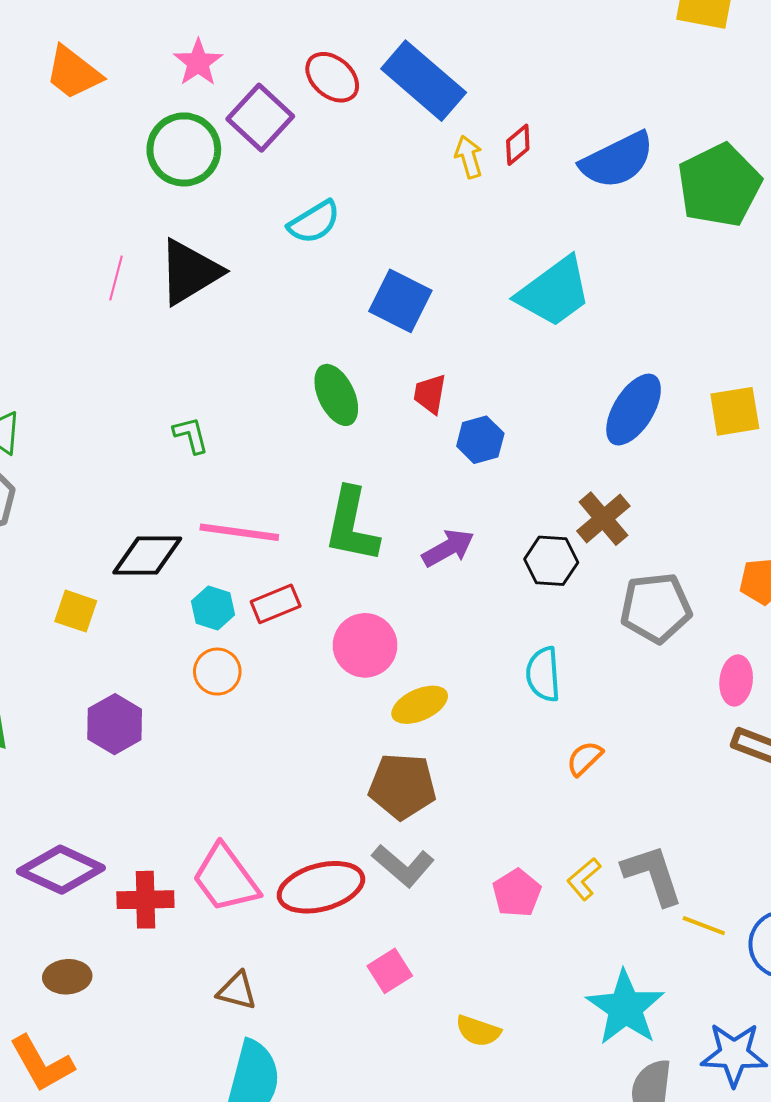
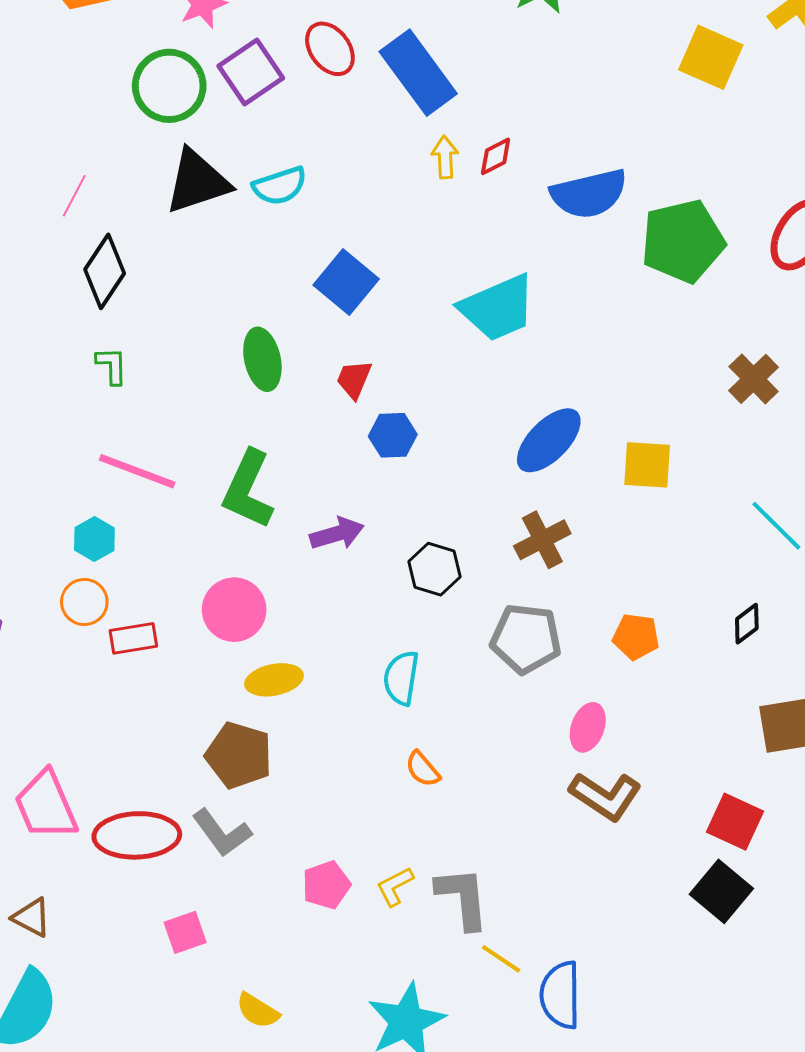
black triangle: (190, 272) -> (197, 182), moved
brown cross: (603, 519) -> (542, 540), moved
black diamond: (147, 555) -> (105, 271), moved, turned -70
red rectangle: (276, 604) -> (133, 638), moved
orange semicircle: (585, 758) -> (423, 769), turned -99

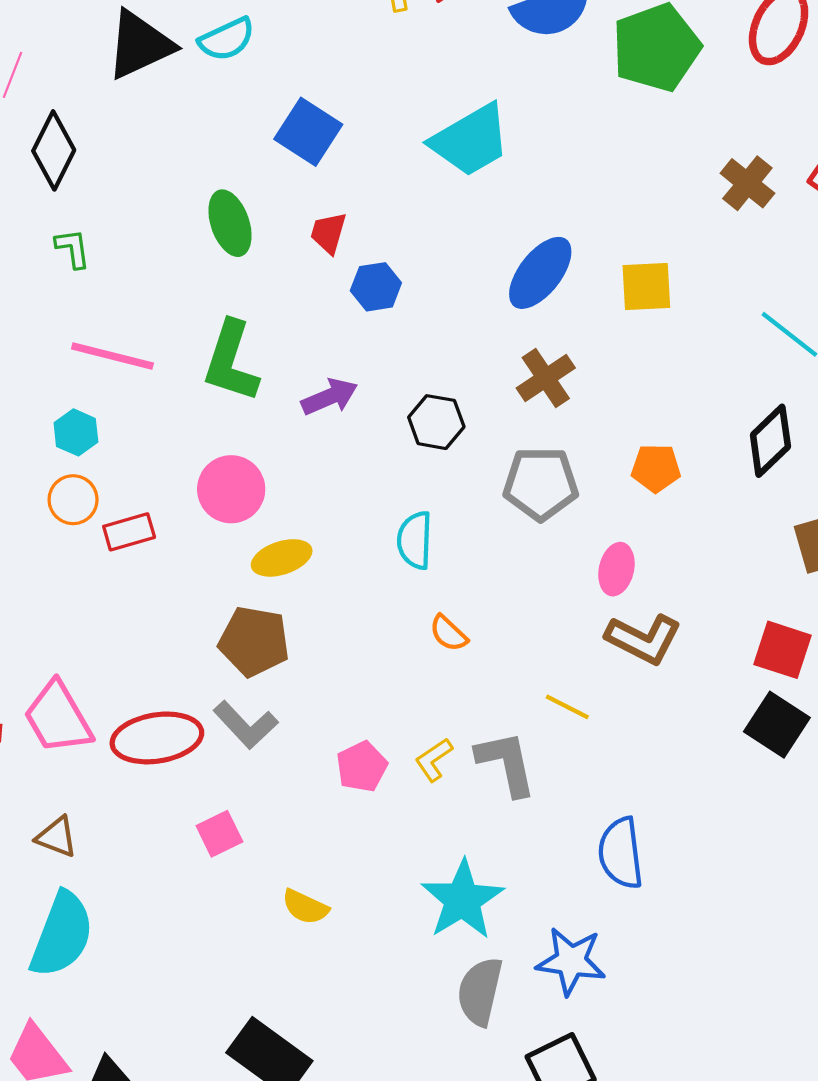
black diamond: (747, 624) -> (770, 441), size x1.6
yellow line: (501, 959) -> (567, 707), moved

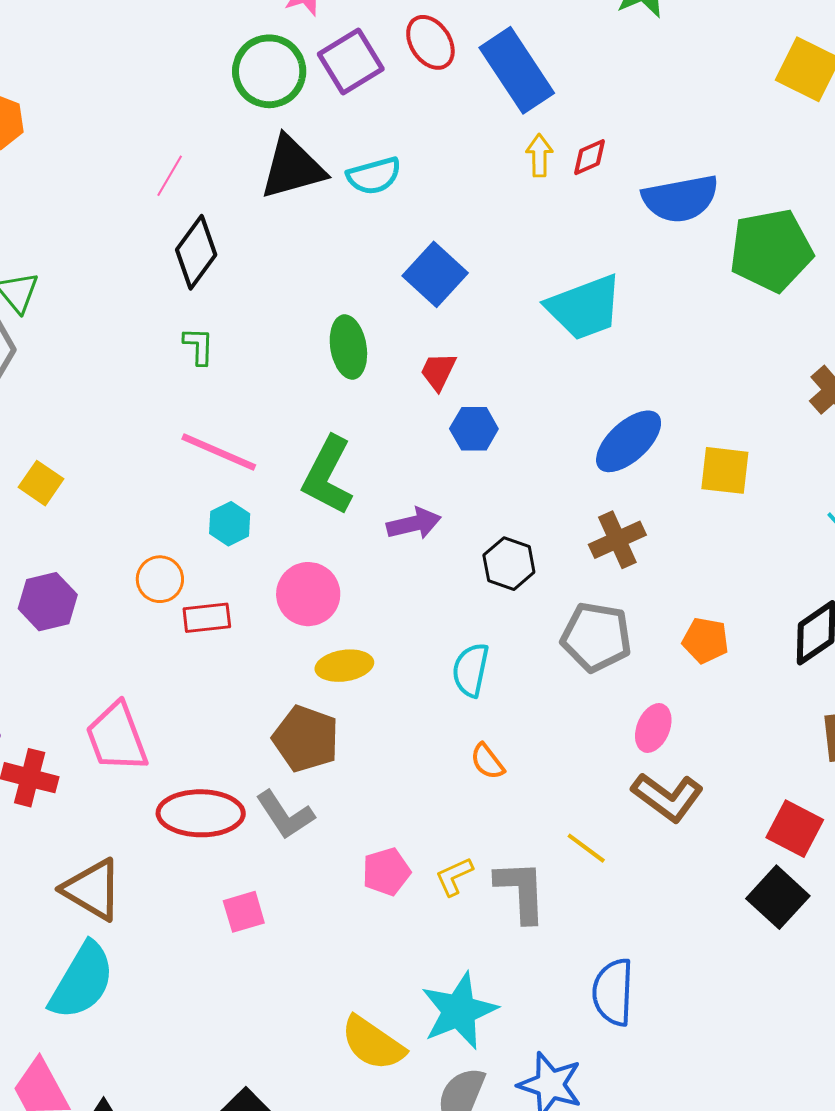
cyan hexagon: (76, 432) -> (230, 524), moved
pink trapezoid: (58, 718) -> (117, 737), moved
brown triangle: (57, 837) -> (92, 890), size x1.6
yellow semicircle: (305, 907) -> (373, 1043), moved, size x1.5

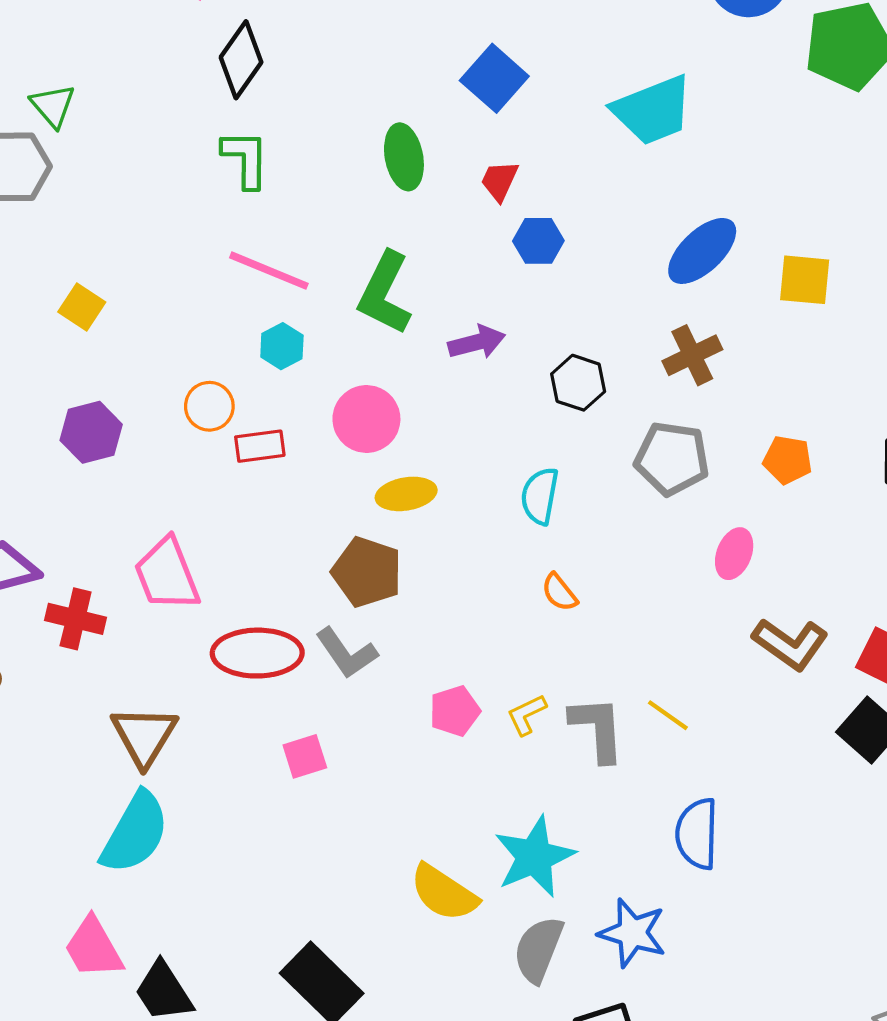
green L-shape: (199, 346) -> (245, 159), size x1.5
brown L-shape: (668, 797) -> (790, 644), moved
yellow line: (586, 848) -> (668, 715), moved
brown triangle: (92, 890) -> (144, 736), turned 32

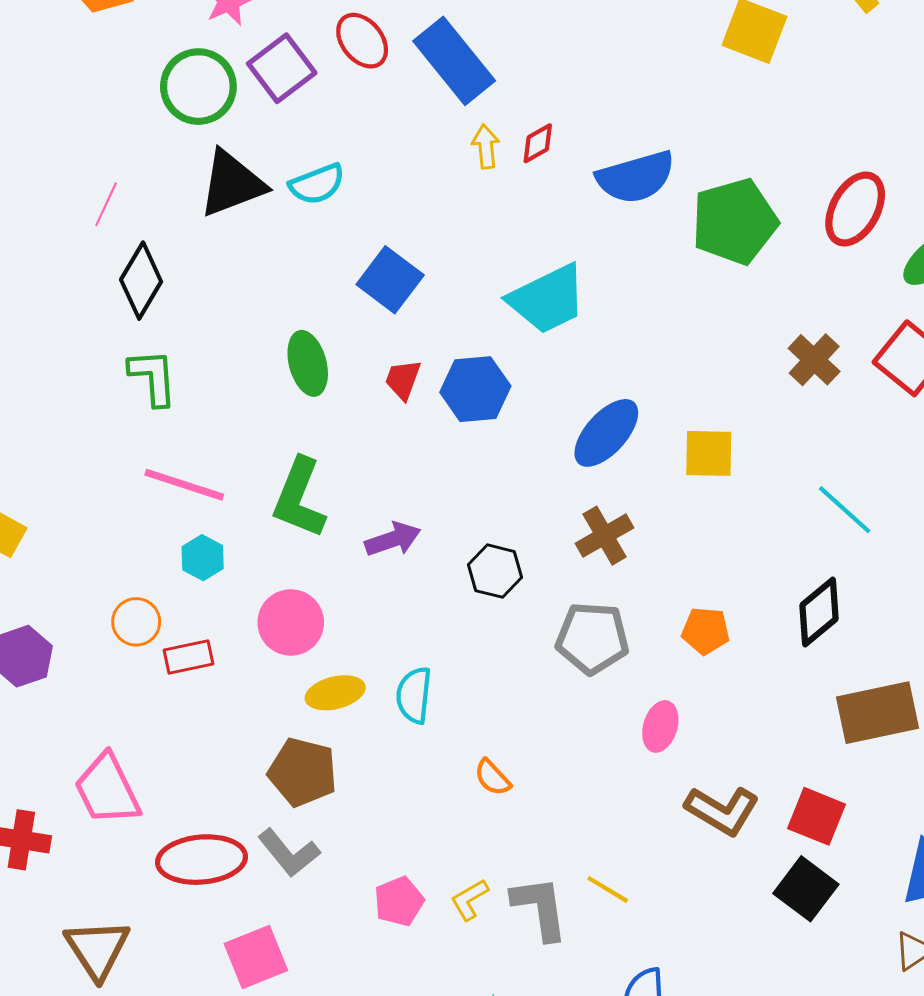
blue hexagon: (538, 241) -> (475, 389), moved, size x1.4
cyan semicircle: (540, 496) -> (414, 695), moved
pink square: (305, 756) -> (256, 957), size x1.4

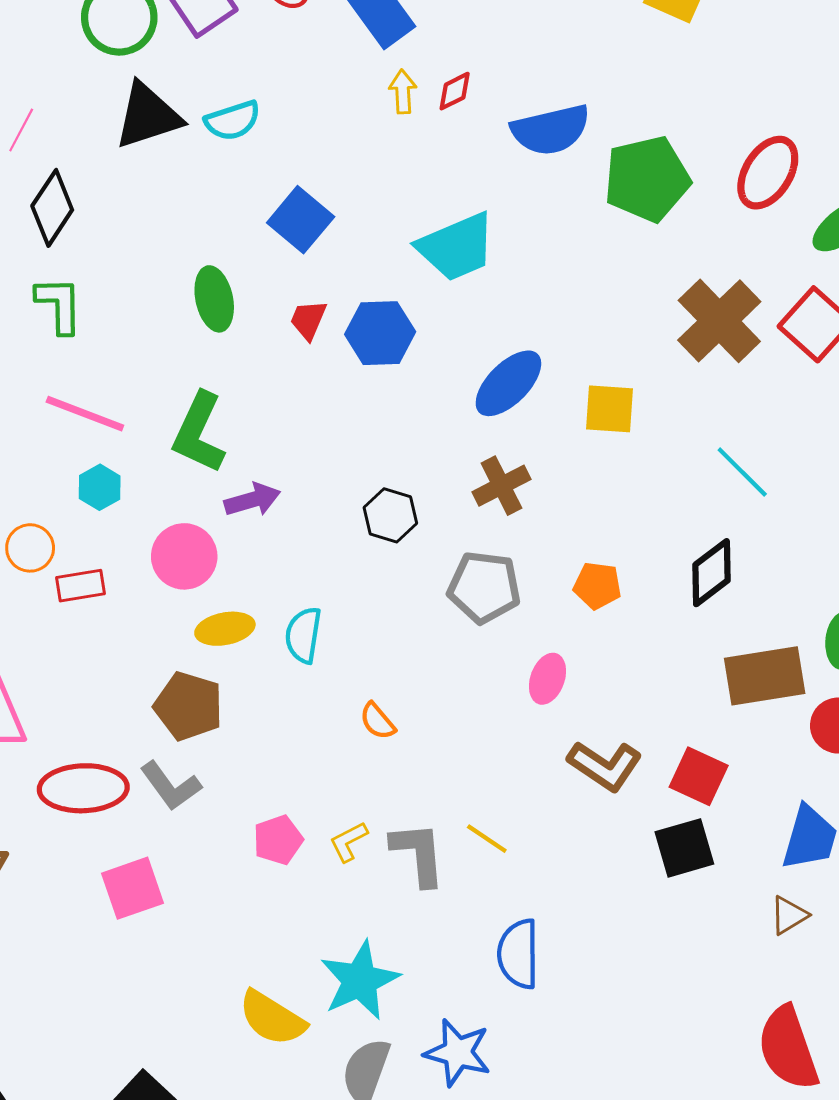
brown cross: (814, 360) -> (719, 321), size x1.6
purple arrow: (393, 539) -> (252, 500), moved
black square: (806, 889) -> (684, 848), turned 34

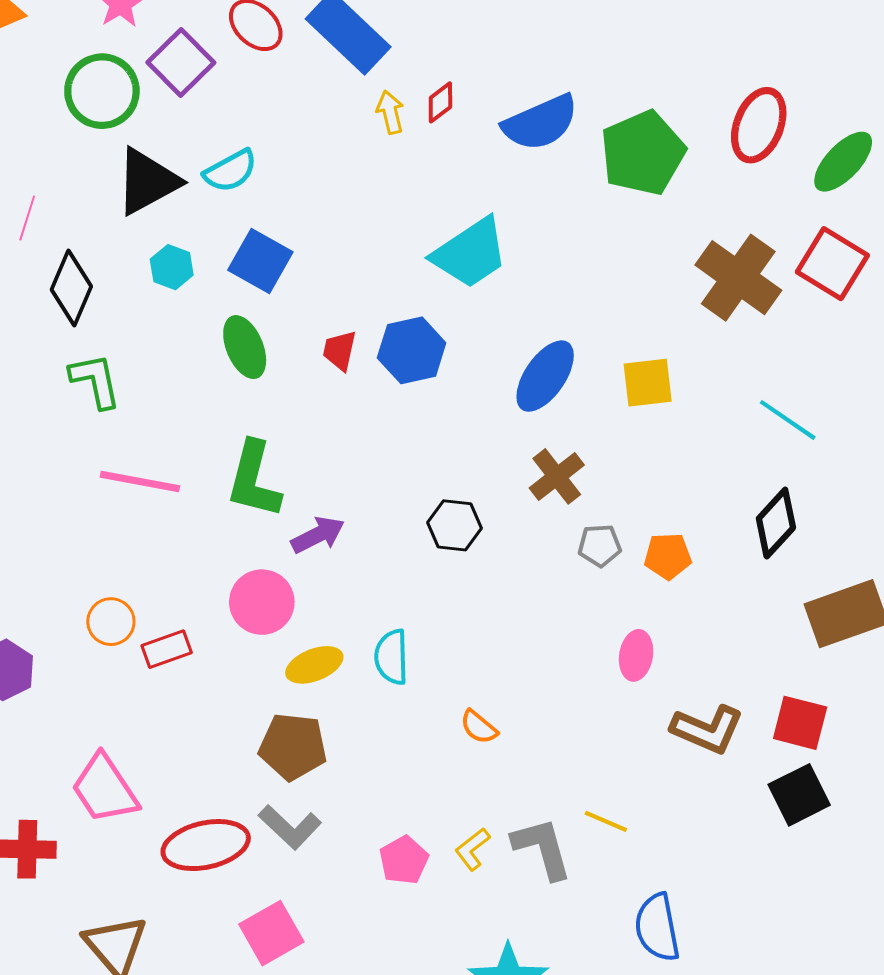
blue square: (301, 220) -> (260, 261), moved
cyan hexagon: (100, 487) -> (172, 267), moved
gray pentagon: (484, 587) -> (600, 546), moved, size x0.6

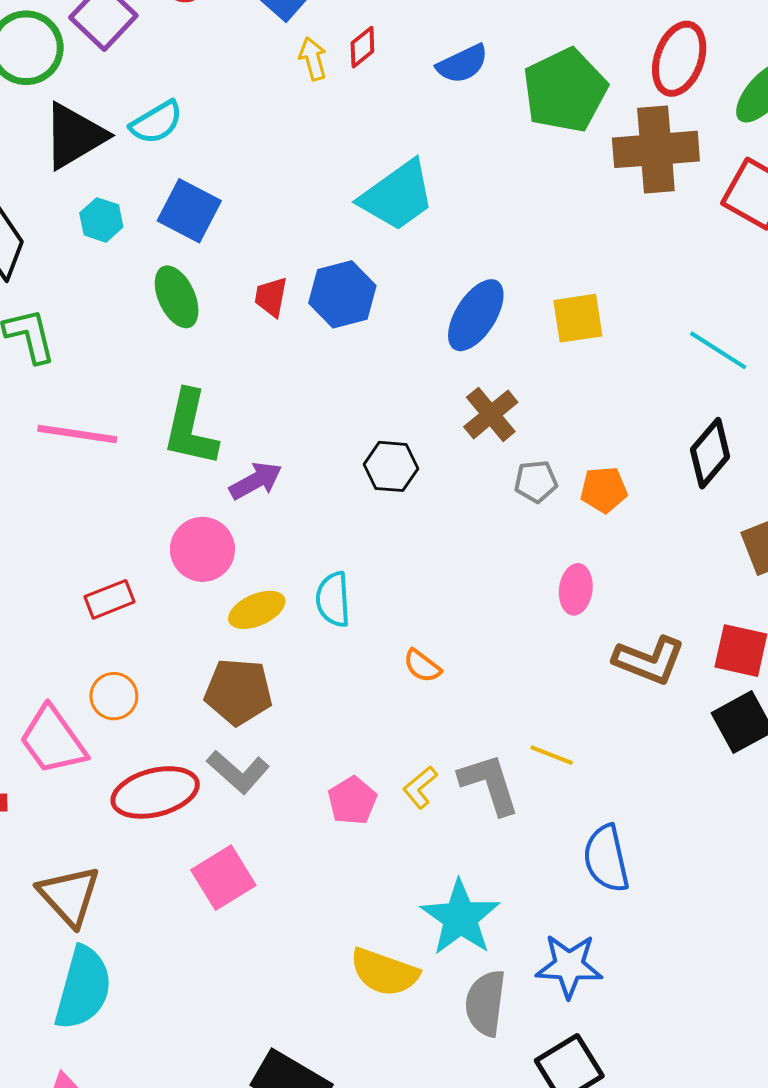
blue semicircle: (540, 123) -> (462, 64), size x0.7
brown cross: (738, 278) -> (656, 149), moved, turned -38
orange circle: (111, 622) -> (114, 696), moved

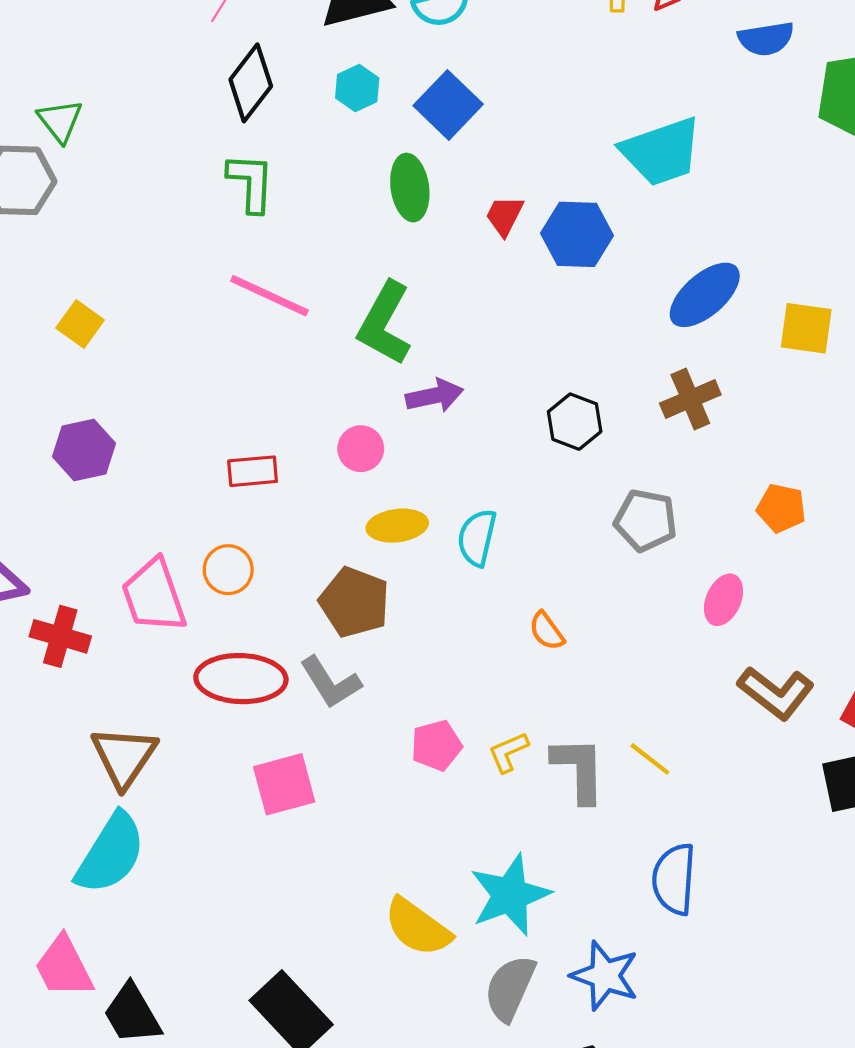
gray pentagon: (536, 482) -> (646, 520), moved, size x1.4
pink circle: (202, 549) -> (361, 449), size x0.7

